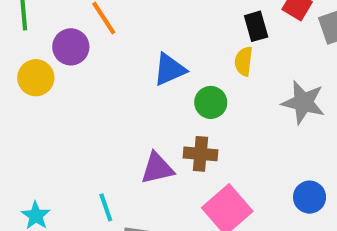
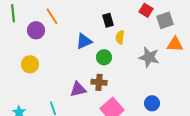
black rectangle: (256, 26) -> (108, 20), moved
yellow circle: (36, 78) -> (30, 64), moved

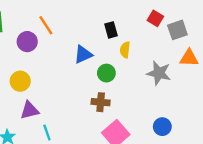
purple triangle: (78, 89) -> (30, 110), moved

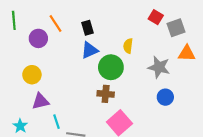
black rectangle: (111, 30) -> (87, 28), moved
green circle: (106, 73) -> (111, 67), size x1.5
blue circle: (162, 127) -> (165, 97), moved

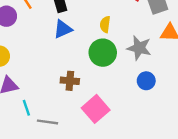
green circle: (111, 67) -> (103, 53), moved
brown cross: (106, 94) -> (70, 81), moved

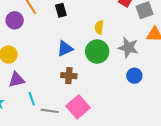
blue triangle: (63, 29) -> (65, 49), moved
pink square: (96, 109) -> (78, 107), moved

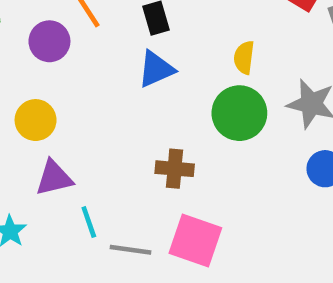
blue triangle: (65, 49) -> (156, 69), moved
pink square: (78, 107) -> (195, 241), turned -30

